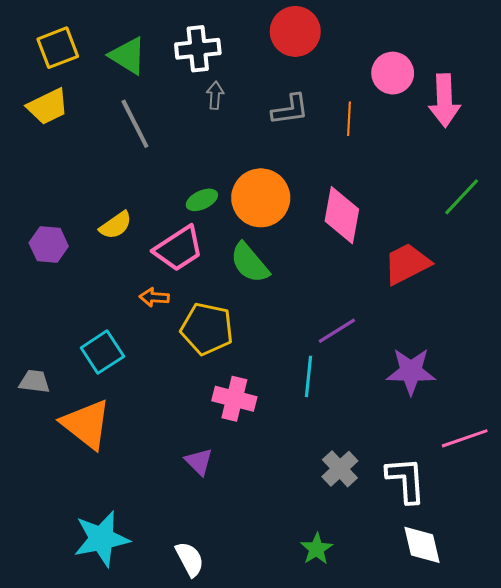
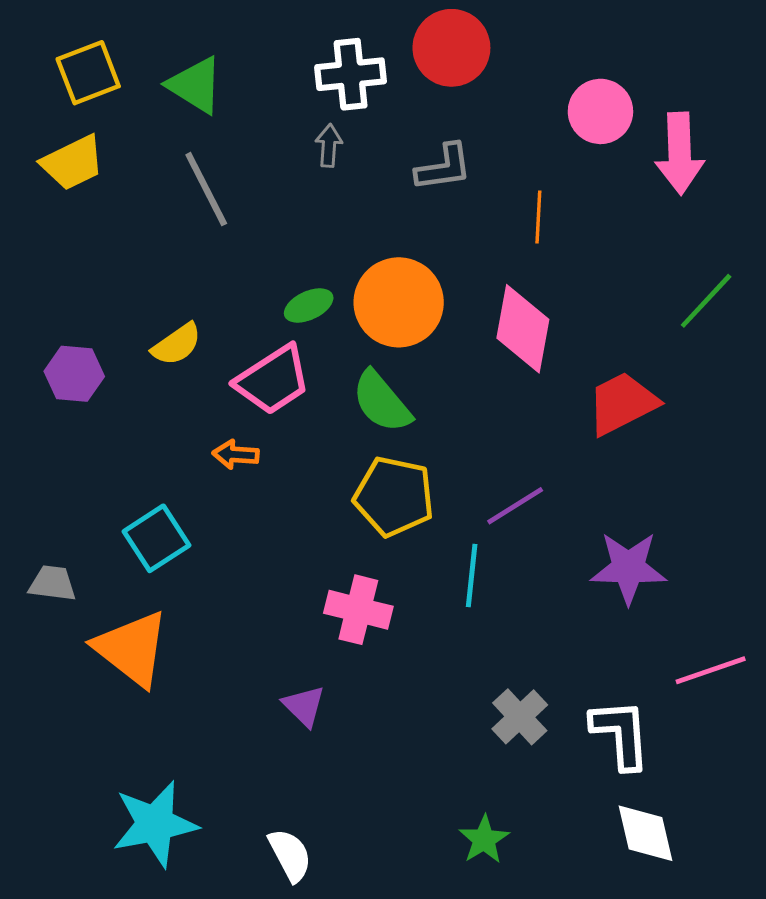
white cross: (198, 49) -> (351, 74), moved
orange line: (349, 119) -> (538, 217), moved
yellow pentagon: (207, 329) -> (394, 496), moved

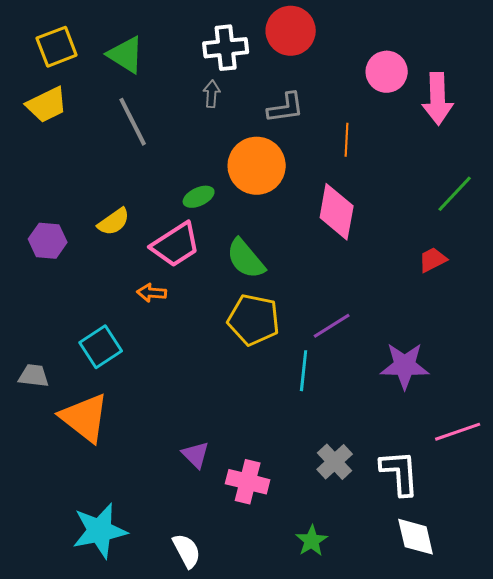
orange circle: (399, 302) -> (257, 166), moved
red trapezoid: (622, 403) -> (433, 260), moved, size x0.6
pink cross: (358, 610) -> (248, 482), moved

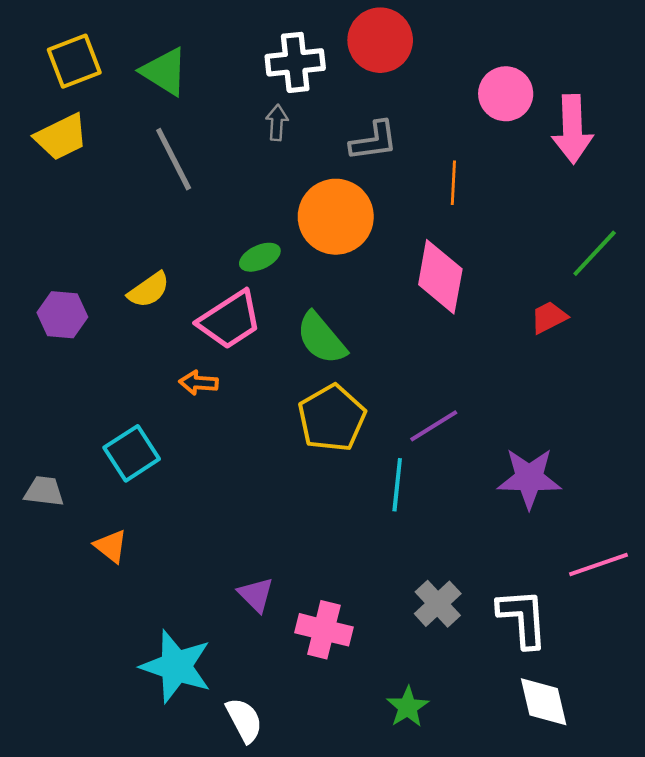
red trapezoid: (433, 260) -> (549, 317), moved
yellow pentagon: (254, 320) -> (332, 418), turned 30
orange triangle: (85, 418) -> (111, 546), size x0.5
cyan star: (100, 531) -> (176, 666), moved, turned 30

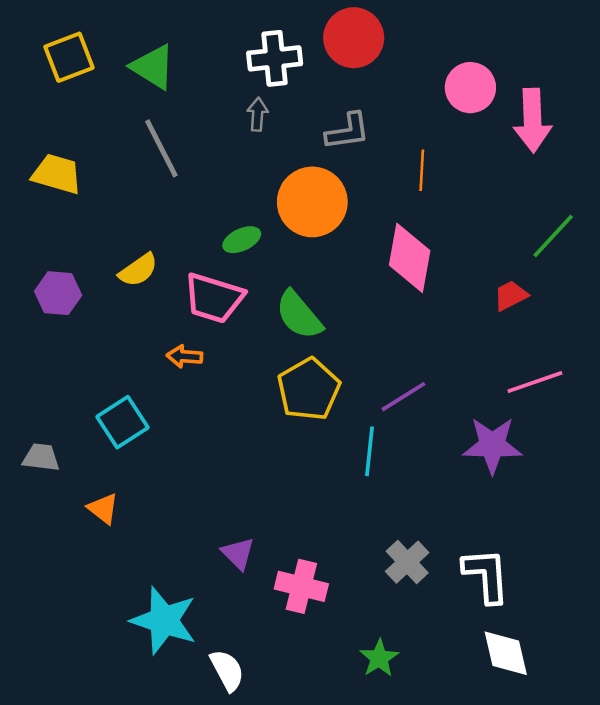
yellow trapezoid: (61, 137) -> (57, 174), moved, turned -138
pink trapezoid: (230, 320) -> (214, 298), turned 50
pink line: (599, 564) -> (535, 382), moved

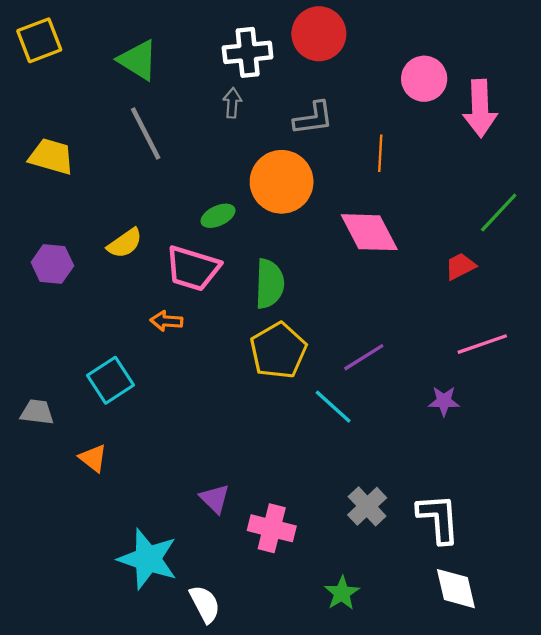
yellow square: (69, 57) -> (39, 40), moved
pink diamond: (410, 258) -> (369, 232), turned -38
green semicircle: (299, 315) -> (270, 284), turned -138
purple star: (492, 445) -> (444, 401), size x0.6
cyan line: (369, 451) -> (333, 407), turned -54

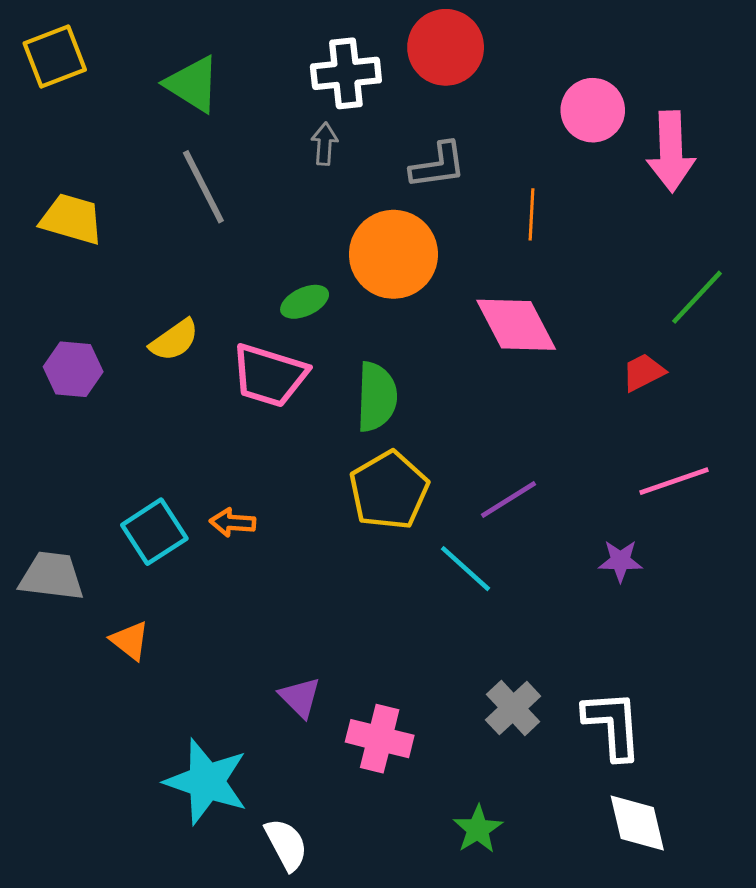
orange arrow: (166, 321) -> (233, 523), moved
gray trapezoid: (37, 412) -> (52, 576), size x1.4

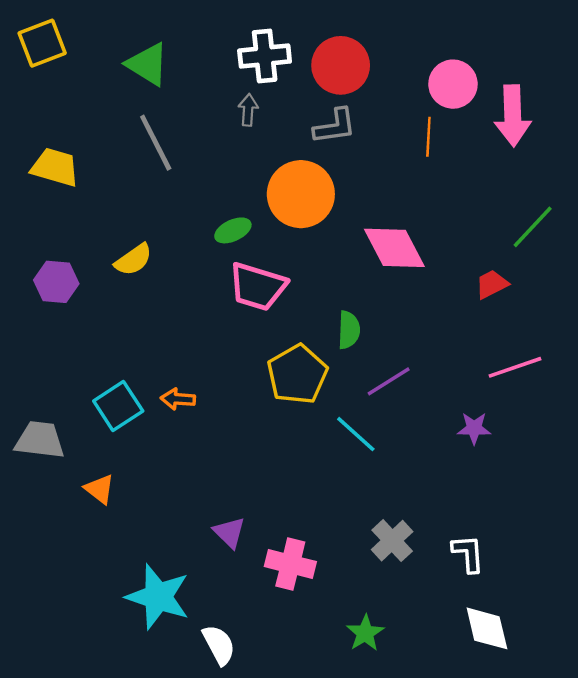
red circle: (446, 47) -> (341, 65), moved
orange line: (531, 214) -> (428, 137), moved
pink trapezoid: (269, 375) -> (258, 287), moved
green semicircle: (377, 397) -> (349, 330), moved, size x0.7
white L-shape: (613, 725) -> (468, 553), size x0.7

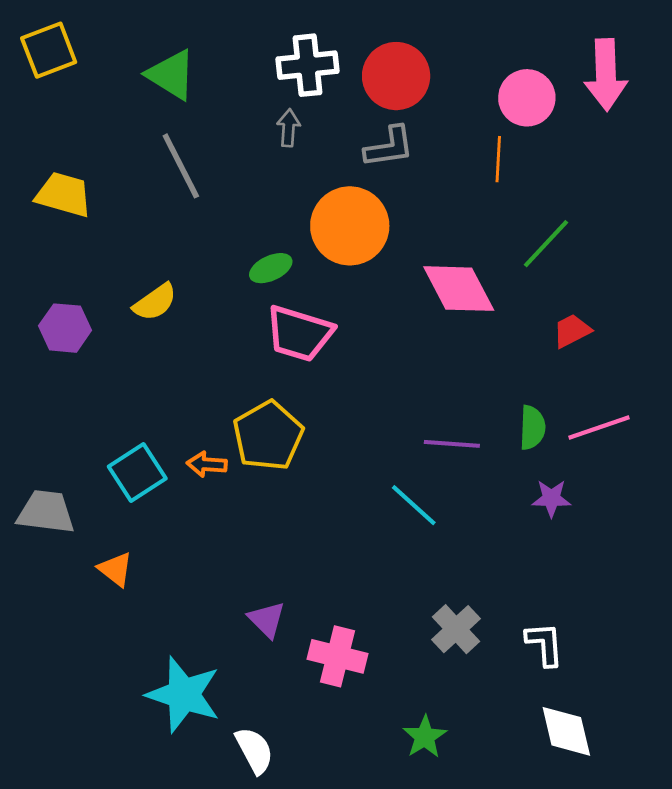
pink arrow: (513, 116) -> (606, 75), moved
green line: (533, 227) -> (546, 244), moved
green semicircle: (349, 330) -> (532, 428), moved
yellow pentagon: (297, 374) -> (268, 436), moved
purple line: (389, 381) -> (452, 444), turned 36

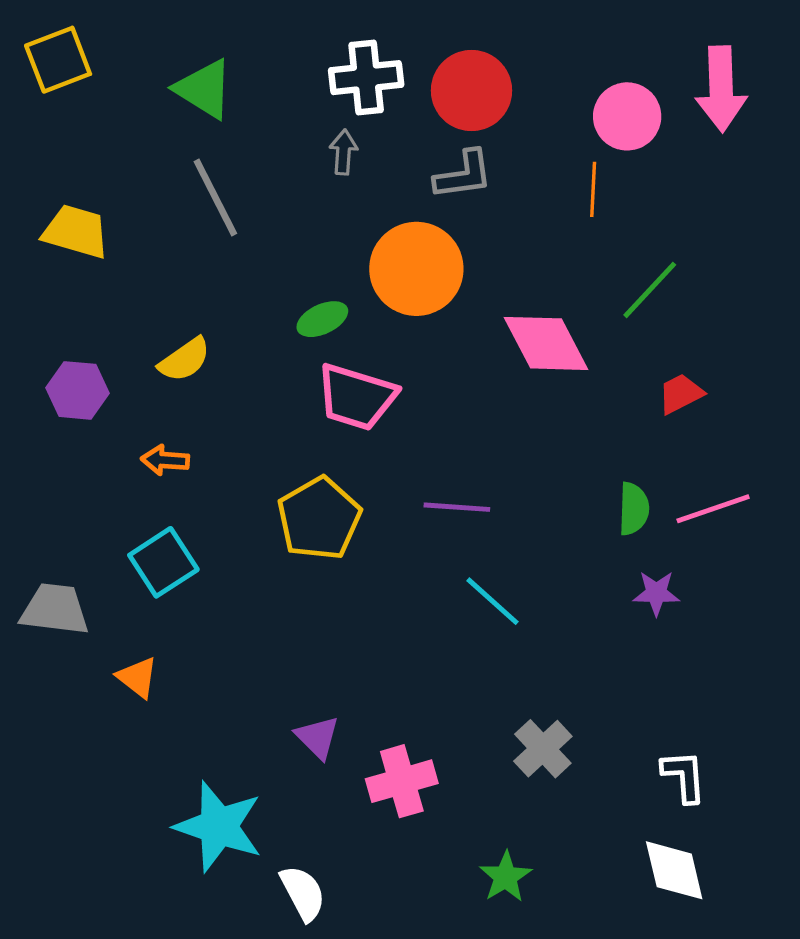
purple line: (452, 444) -> (457, 507), moved
orange arrow: (207, 464) -> (165, 460), moved
white L-shape: (545, 644) -> (684, 776), moved
pink cross: (337, 656) -> (402, 781), turned -30

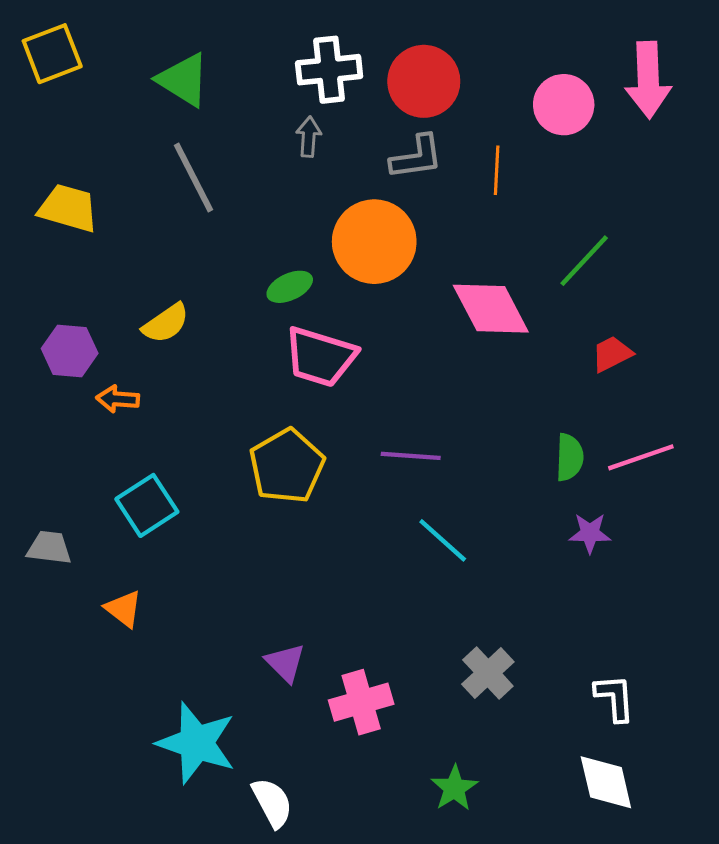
orange line: (593, 189) -> (497, 170), moved
orange arrow: (165, 460) -> (118, 399), moved
gray trapezoid: (55, 609) -> (49, 548), size x0.7

